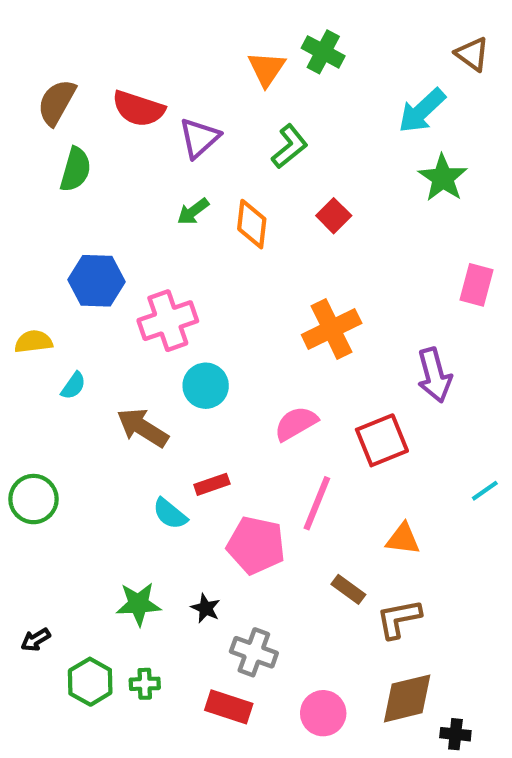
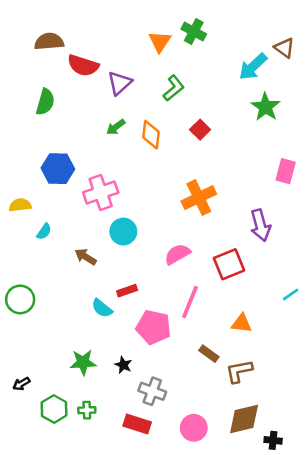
brown triangle: (472, 54) -> (284, 48), moved
brown semicircle: (57, 102) -> (49, 42), moved, turned 56
brown arrow: (143, 428) -> (86, 257), size x0.7

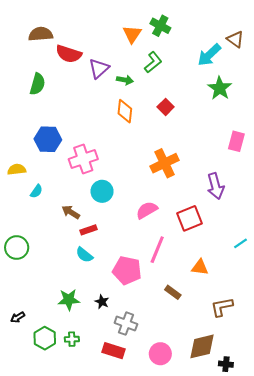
green L-shape: (174, 88) -> (153, 62), moved
green arrow: (116, 127) -> (125, 80), moved, turned -133
red rectangle: (127, 291) -> (88, 230), moved
brown L-shape: (239, 371) -> (222, 307), moved

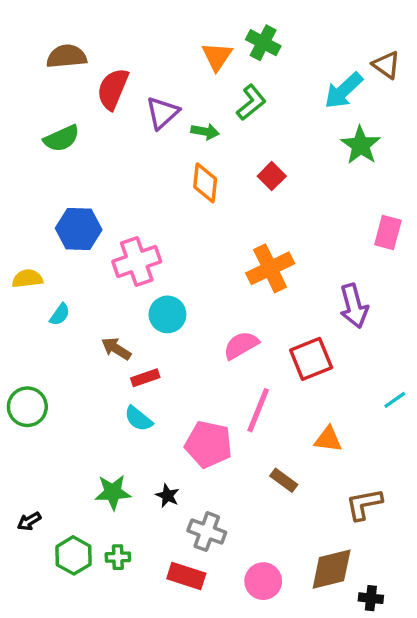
red semicircle: (69, 54) -> (113, 89), turned 95
green semicircle: (37, 84) -> (62, 138), turned 50

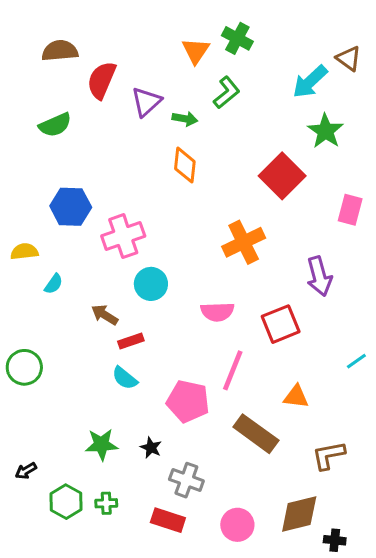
red square: (272, 176) -> (282, 176), moved, size x1.8
pink semicircle: (241, 345) -> (217, 312), turned -152
brown rectangle: (284, 480) -> (256, 434), size x1.8

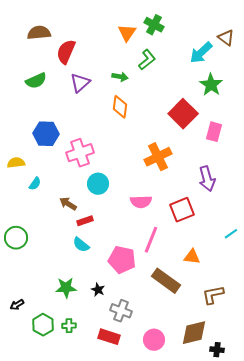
purple triangle: (146, 102) -> (80, 83), moved
pink rectangle: (350, 210) -> (214, 132), moved

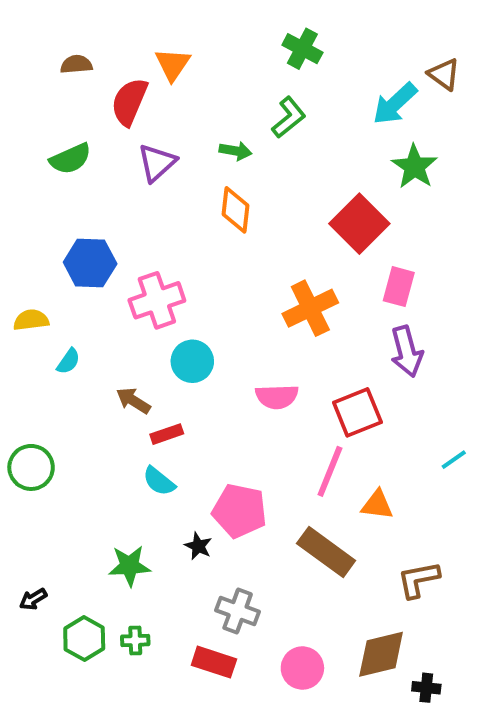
brown semicircle: (39, 33) -> (76, 64), size x0.7
orange triangle: (127, 33) -> (173, 64), moved
pink rectangle: (214, 132) -> (399, 287), moved
pink line: (151, 240) -> (330, 471), moved
black star: (98, 290) -> (198, 546), moved

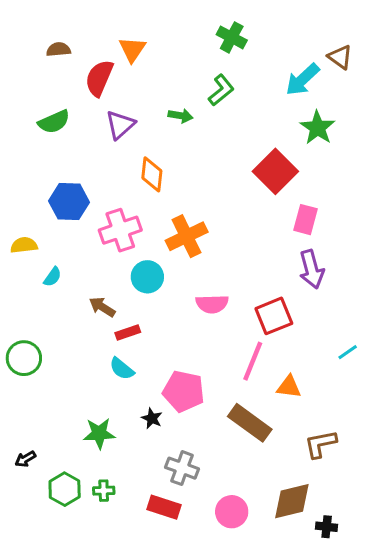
orange diamond: (236, 210) -> (152, 174), moved
orange cross: (310, 308) -> (187, 236), moved

